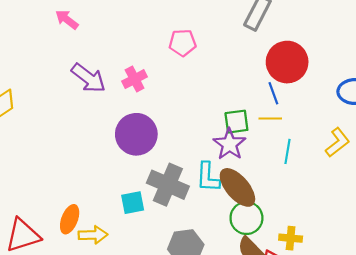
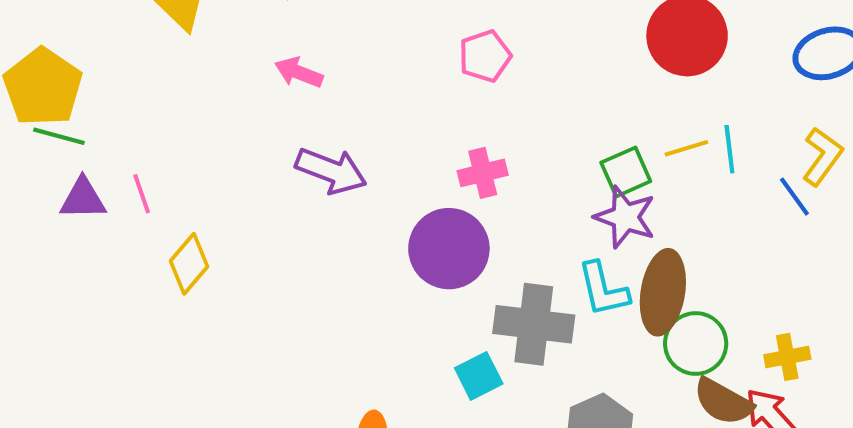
pink arrow: (67, 19) -> (299, 72), moved
pink cross: (135, 79) -> (483, 173), moved, turned 30
blue line: (273, 93) -> (794, 197), moved
cyan line: (288, 151) -> (729, 149), moved
brown ellipse: (237, 187) -> (663, 292), turned 66

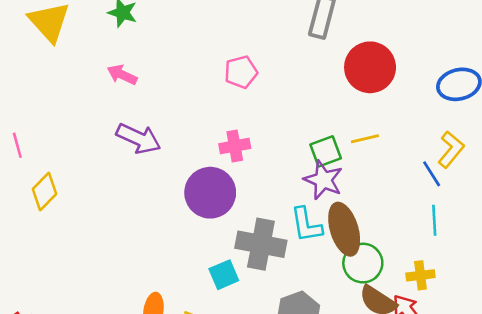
cyan line: (729, 149) -> (434, 220), moved
brown ellipse: (663, 292) -> (344, 229), turned -30

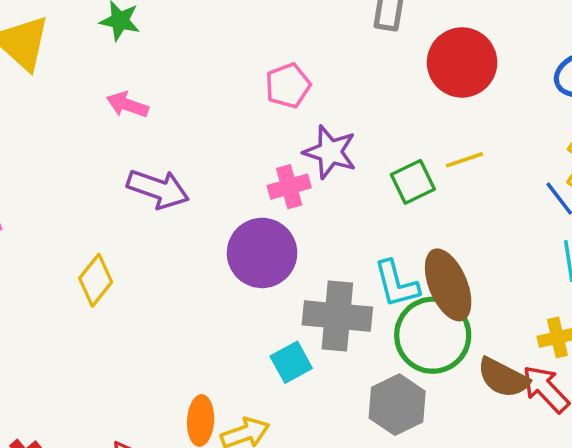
purple star: (323, 180) -> (330, 152), moved
yellow diamond: (45, 192) -> (96, 280), moved
green circle: (363, 263) -> (433, 335), moved, size x1.4

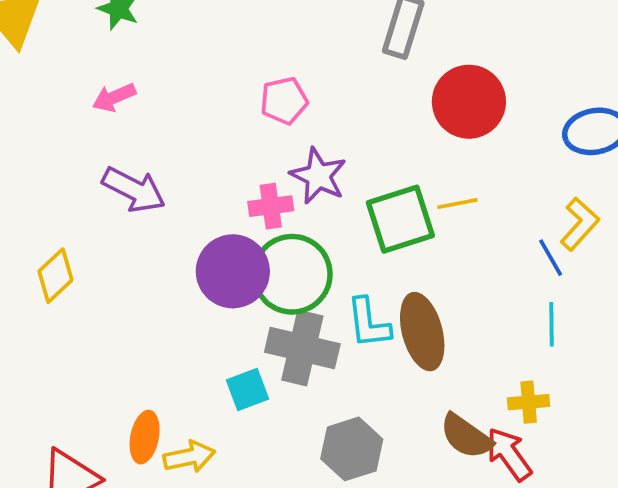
pink arrow: (127, 105) -> (114, 97), turned -51
green square: (413, 182) -> (400, 219), size x1.5
green circle: (433, 335) -> (292, 274), moved

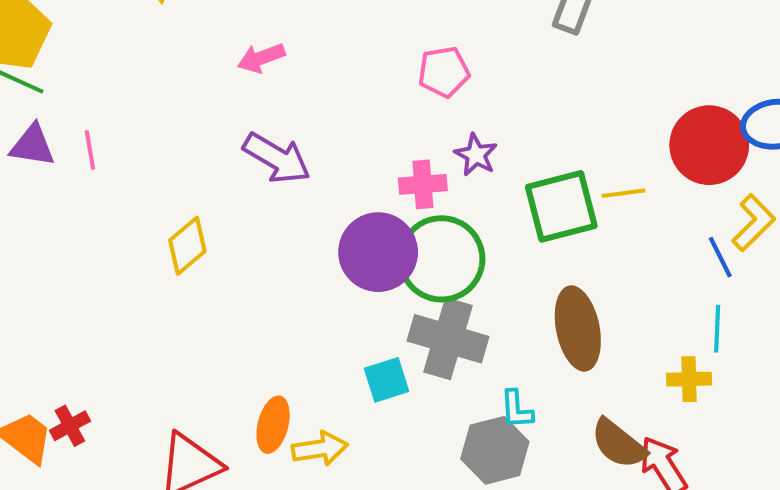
red circle: (469, 102) -> (709, 145), moved
purple star: (318, 176) -> (476, 155), size x0.7
cyan L-shape: (368, 323) -> (517, 409), moved, size x0.7
yellow cross: (529, 402) -> (689, 379), moved

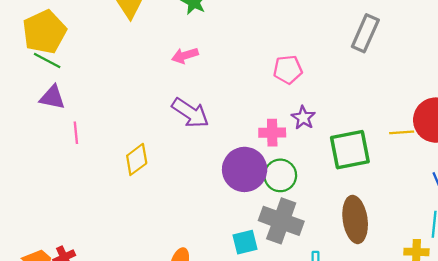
pink line: (90, 150) -> (76, 133), moved
yellow line: (624, 193) -> (402, 132), moved
green circle: (442, 259) -> (280, 175), size x0.7

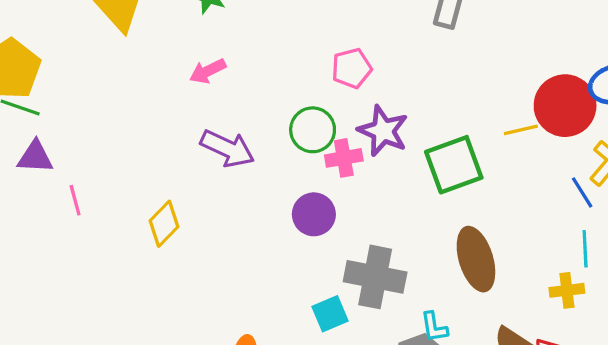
purple star: (303, 118) -> (383, 131), size x1.5
purple circle: (245, 169) -> (314, 214), size x0.7
green circle: (280, 175) -> (313, 130), moved

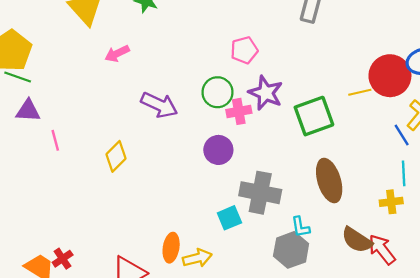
pink arrow: (208, 71) -> (117, 54), moved

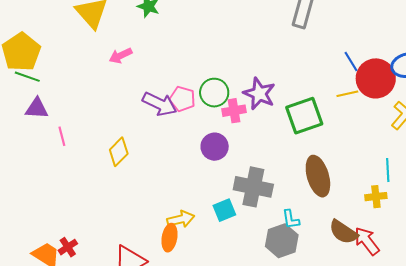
pink pentagon: (244, 50) -> (182, 99), moved, turned 30
blue line: (402, 135) -> (351, 62), moved
yellow arrow: (197, 258) -> (181, 219), moved

